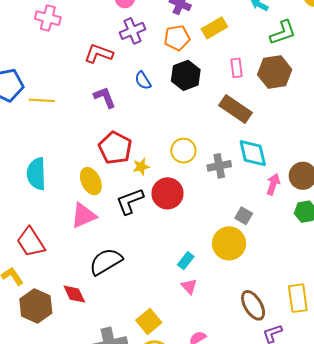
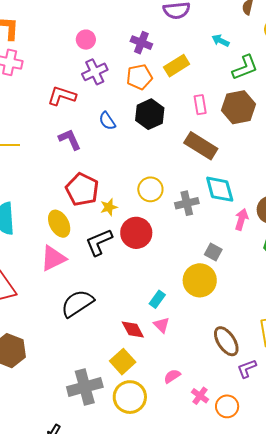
red diamond: (74, 294) -> (133, 329), moved

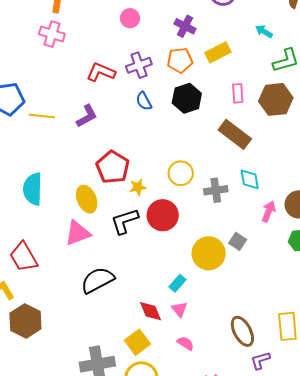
purple cross: (95, 72) -> (139, 65), moved
purple L-shape: (70, 139) -> (87, 116), moved, turned 80
cyan diamond: (220, 189) -> (250, 179), size x0.7
yellow circle: (200, 280) -> (209, 253), moved
pink semicircle: (172, 376) -> (185, 343), moved, turned 60

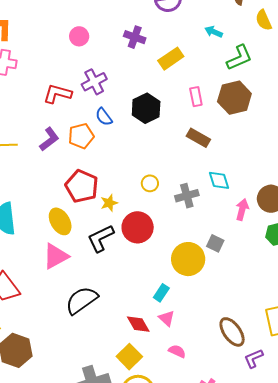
orange pentagon: (180, 60) -> (81, 136), moved
brown rectangle: (235, 134) -> (198, 138), size x0.7
yellow circle: (181, 173) -> (150, 183), size x0.7

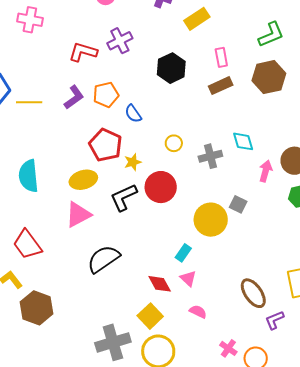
green L-shape: (239, 58) -> (271, 35), moved
brown hexagon: (234, 98) -> (269, 77), moved
blue semicircle: (104, 117) -> (133, 114), moved
brown rectangle: (198, 138) -> (221, 86), moved, turned -55
yellow ellipse: (60, 221) -> (83, 180), turned -76

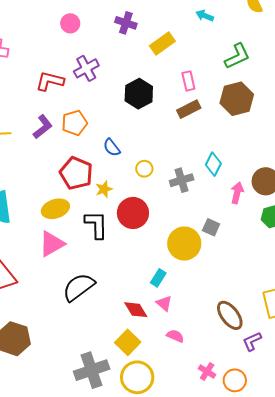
blue semicircle: (133, 114) -> (112, 147), moved
cyan diamond: (243, 141) -> (213, 164), turned 45
black L-shape: (124, 197) -> (96, 225), turned 116

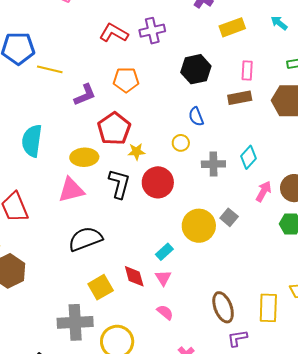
cyan arrow: (205, 16) -> (279, 23), moved
purple L-shape: (43, 127) -> (85, 95), moved
blue semicircle: (112, 147) -> (196, 117), moved
yellow square: (128, 342) -> (101, 287), moved

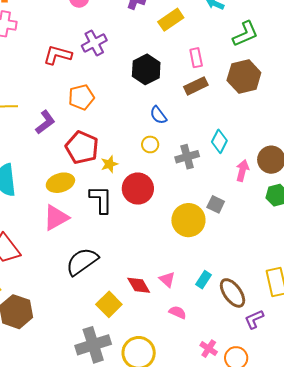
cyan rectangle: (164, 252) -> (203, 280), moved

